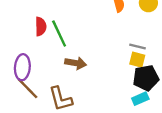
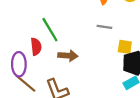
red semicircle: (41, 27) -> (36, 47), moved
gray line: (137, 46) -> (104, 27), moved

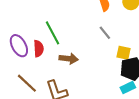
gray line: (104, 27) -> (105, 33), turned 40
purple ellipse: (19, 64) -> (19, 46), moved, turned -30

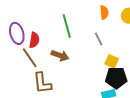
green line: (53, 33) -> (67, 26), moved
brown line: (27, 83) -> (30, 58), moved

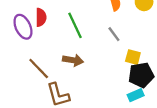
purple ellipse: (17, 33) -> (23, 27), moved
red semicircle: (34, 40) -> (41, 17), moved

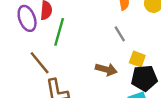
green line: (75, 25) -> (59, 32), moved, turned 36
brown arrow: (73, 60) -> (106, 69), moved

